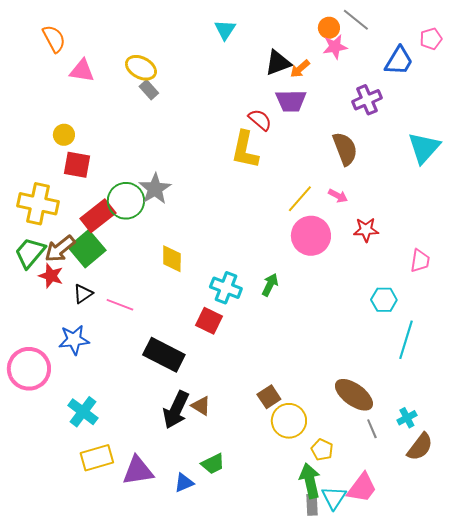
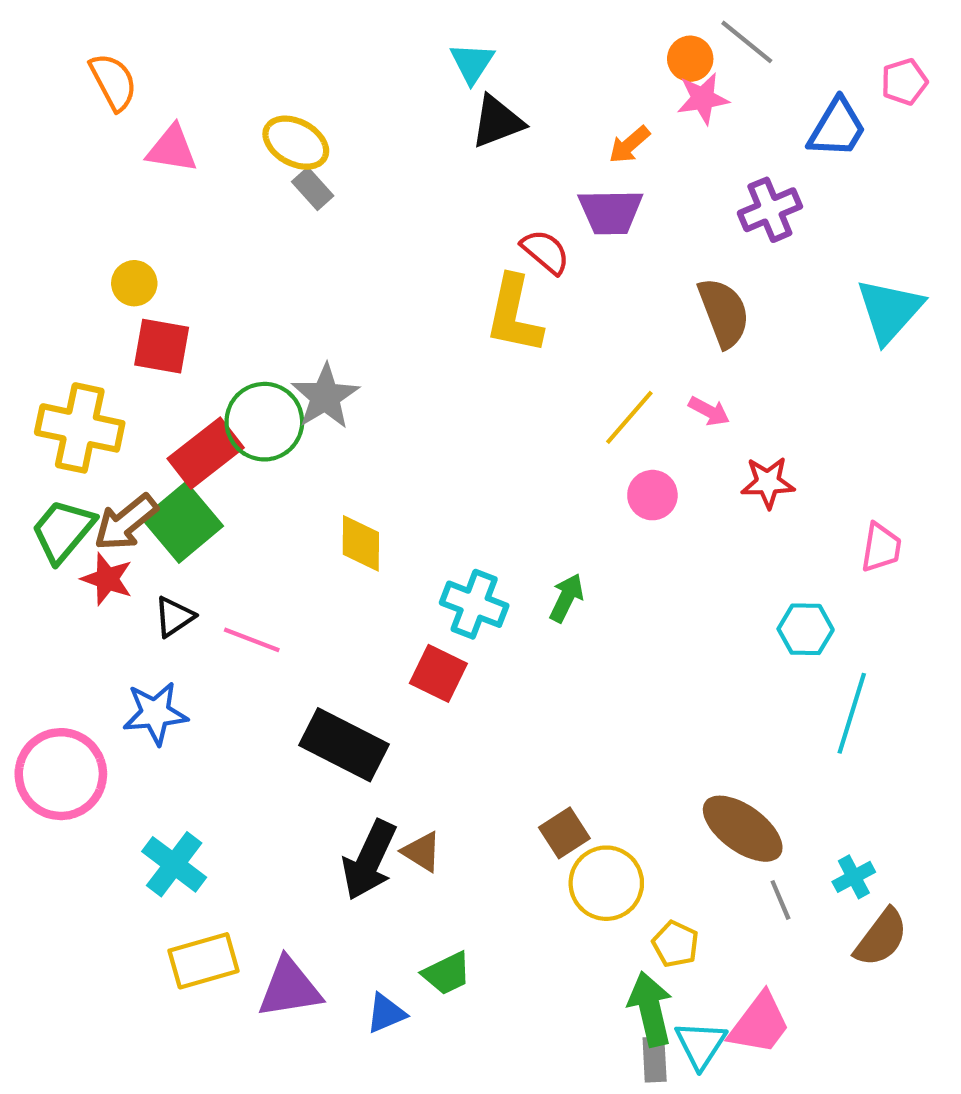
black triangle: (278, 63) -> (497, 122), moved
pink circle: (311, 236) -> (652, 495), size x0.6

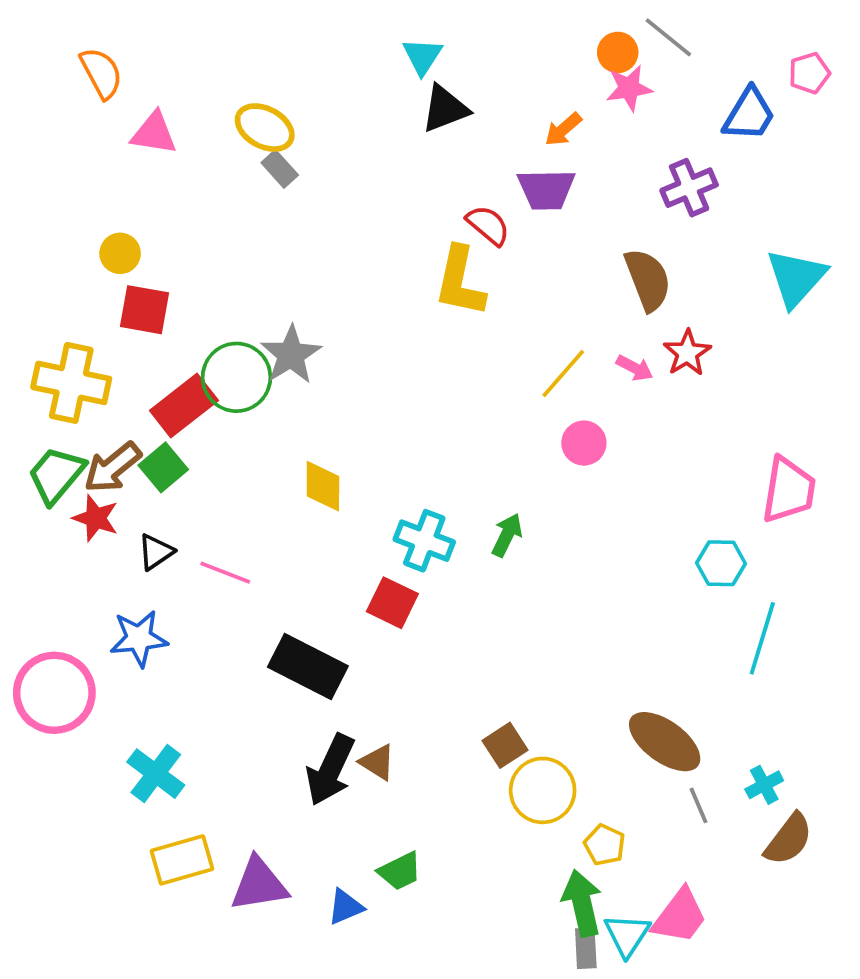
red star: (768, 482) -> (687, 353), moved, turned -30
green square: (183, 522) -> (163, 467), size x0.7
pink trapezoid: (881, 548) -> (789, 490), size x1.5

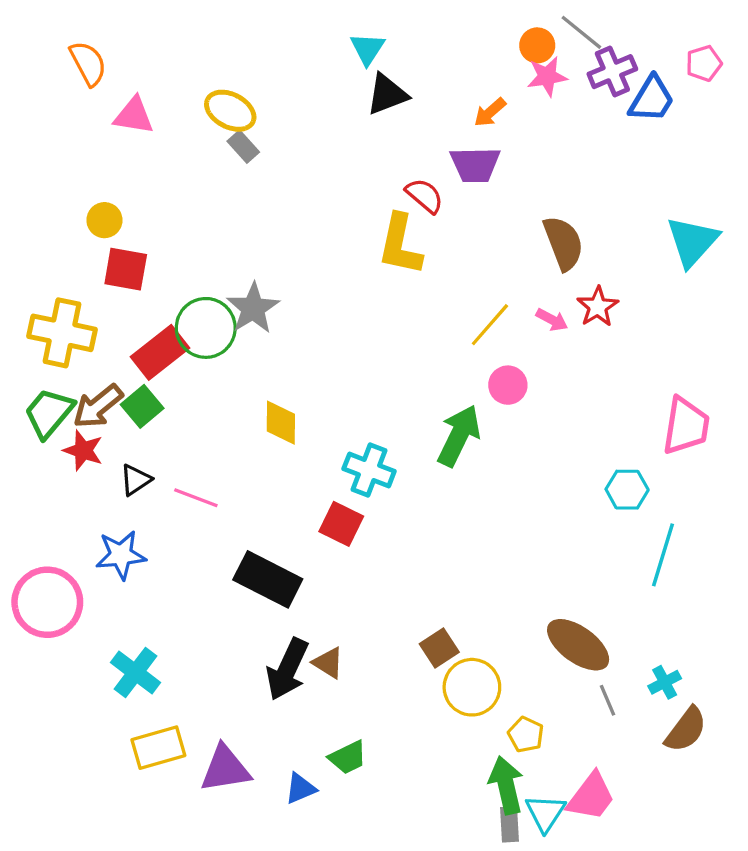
purple cross: (689, 188) -> (612, 72), moved
green arrow: (507, 535) -> (459, 436), moved, size x1.6

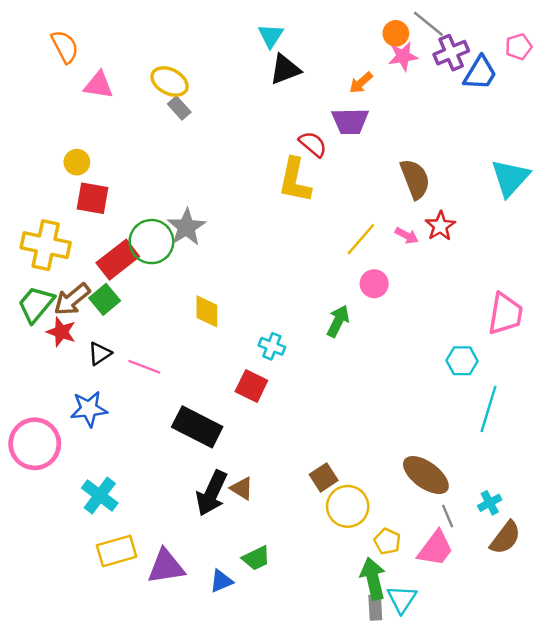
green arrow: (459, 436) -> (338, 321), size x0.7
cyan cross: (369, 470) -> (272, 346), size x0.7
pink trapezoid: (591, 797) -> (436, 549), moved

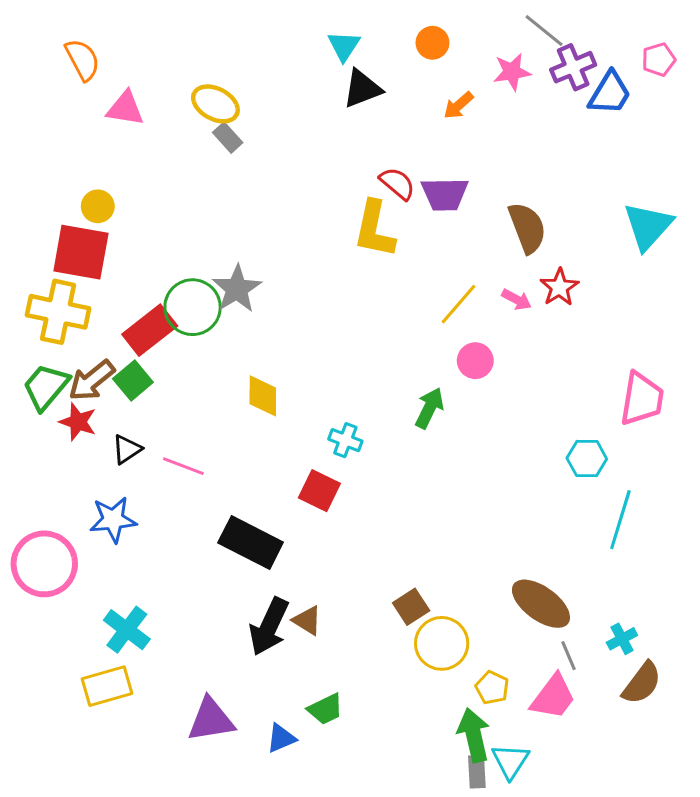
orange circle: (396, 33) -> (432, 43), moved
purple trapezoid: (350, 121) -> (445, 194), moved
red square: (93, 198) -> (81, 252), moved, size x1.4
yellow rectangle: (117, 551) -> (107, 686), moved

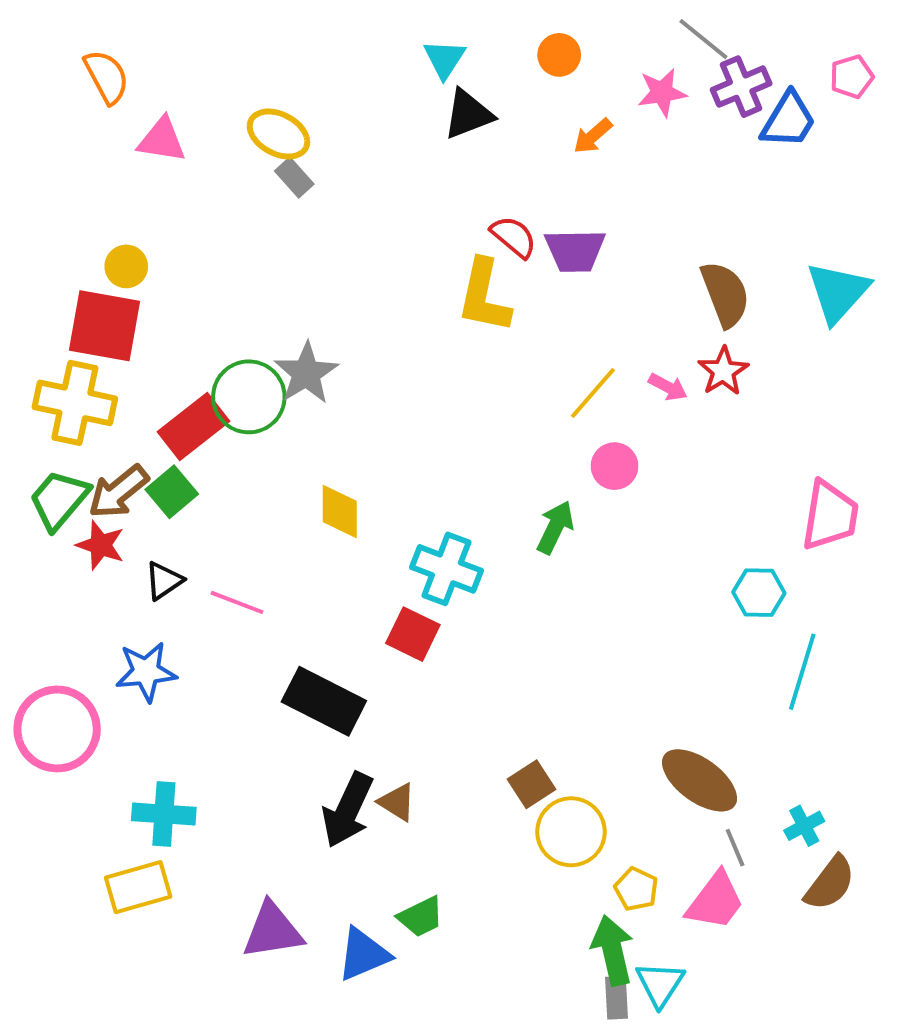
brown semicircle: (527, 228) -> (725, 294), moved
cyan cross: (345, 440) -> (446, 569), size x1.6
cyan cross: (127, 630) -> (164, 814), turned -33
blue triangle: (281, 738) -> (363, 954), size x1.4

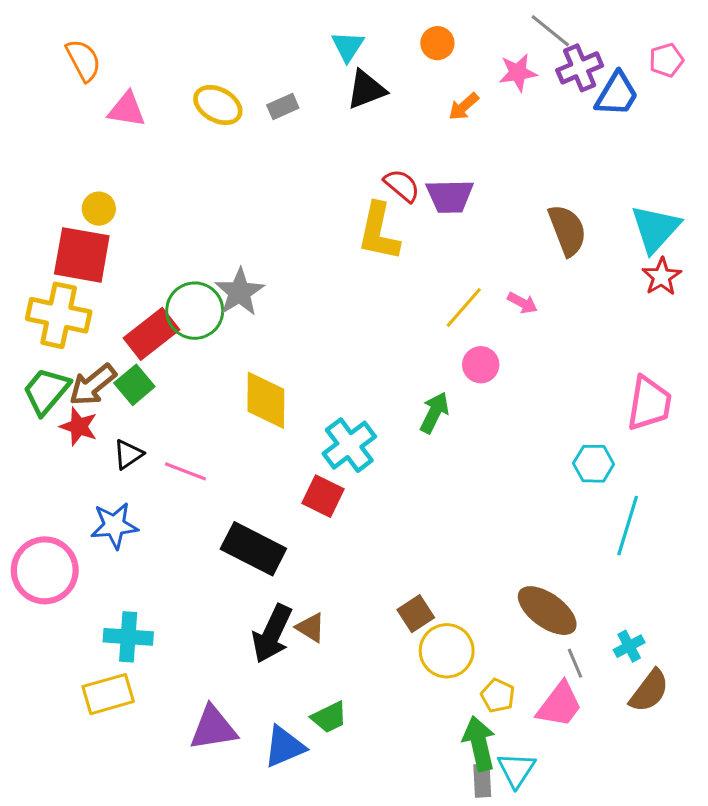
gray rectangle: (294, 177) -> (283, 107), moved, turned -72
red star: (723, 371) -> (662, 277), moved
yellow diamond: (340, 512) -> (266, 400), size x1.4
cyan cross: (446, 569) -> (349, 445), turned 32

